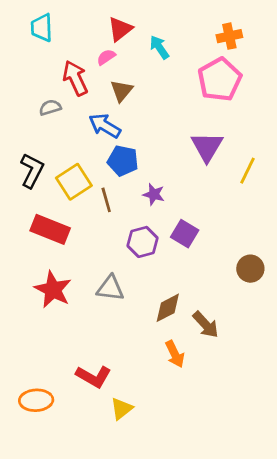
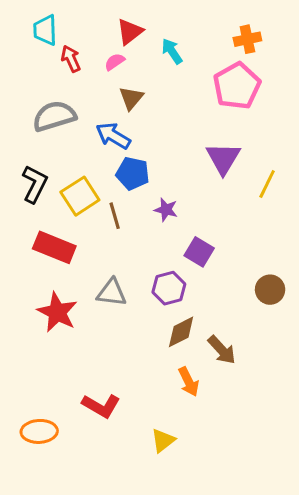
red arrow: (75, 78) -> (71, 59), moved, size x0.7
gray semicircle: (50, 108) -> (54, 116), size x1.8
purple hexagon: (143, 242) -> (169, 288), moved
gray triangle: (110, 288) -> (112, 293), moved
yellow triangle: (122, 409) -> (163, 440), moved

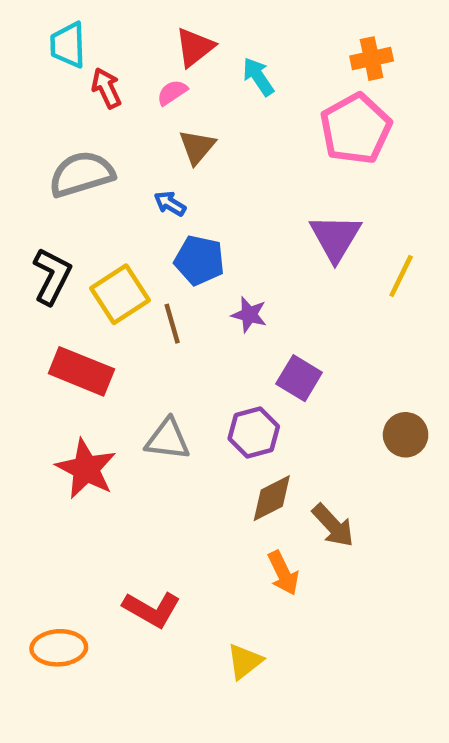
blue arrow: (113, 136) -> (170, 204), size x0.6

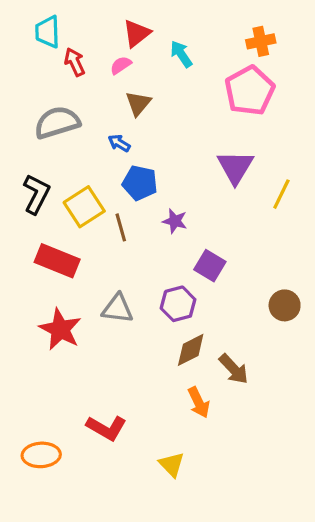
yellow triangle: (245, 661) -> (172, 464), turned -36

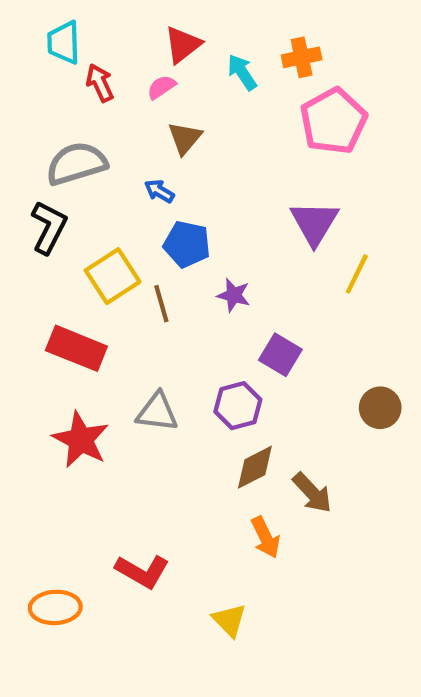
orange cross: (261, 41) -> (302, 57), moved
black L-shape: (36, 194) -> (49, 227), moved
yellow line: (281, 194) -> (357, 274), moved

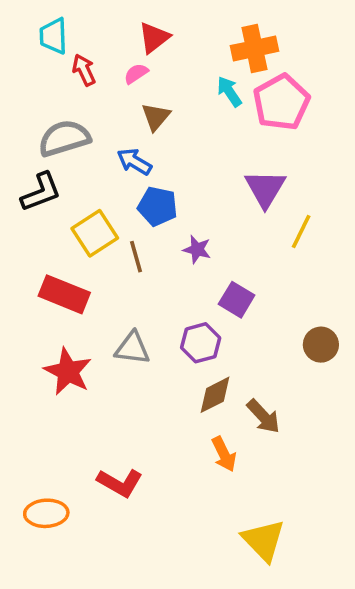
orange cross: (302, 57) -> (254, 48), size x1.4
cyan arrow: (242, 72) -> (229, 92), moved
blue arrow: (159, 191) -> (134, 162), size x1.4
black L-shape: (49, 227) -> (41, 192), turned 42
yellow triangle: (229, 620) -> (263, 540), moved, size x1.5

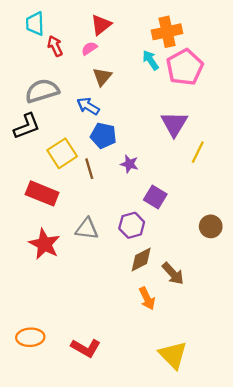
red L-shape: (120, 483) -> (86, 348), moved

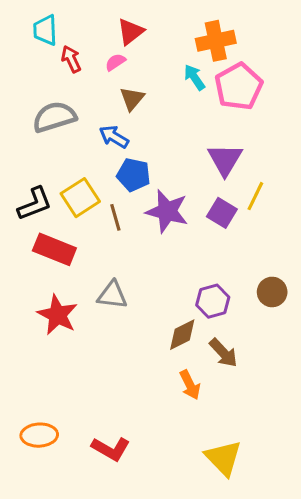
black L-shape: (27, 126) -> (35, 204), moved
purple star: (129, 164) -> (167, 211), size x1.8
purple square: (155, 197) -> (222, 213), moved
purple hexagon: (132, 225) -> (213, 301), moved

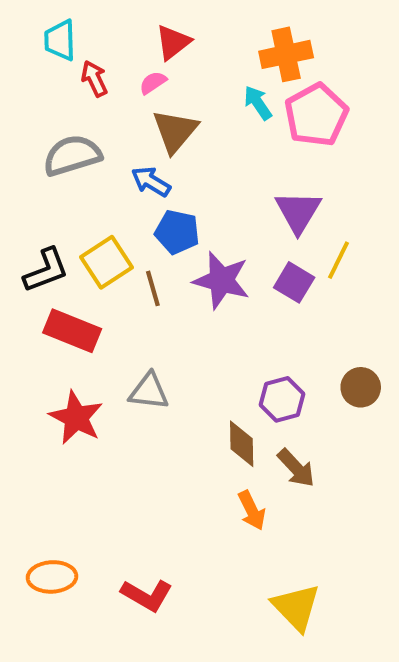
brown triangle: (132, 99) -> (175, 131), size x1.4
brown diamond: (182, 335) -> (242, 444), turned -64

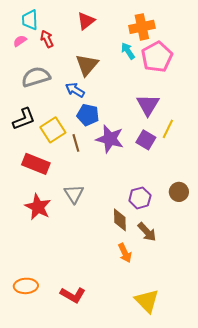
pink semicircle: (153, 83) -> (20, 41), moved
black L-shape: (46, 270) -> (24, 119), moved
gray triangle: (149, 391) -> (74, 194), turned 50

